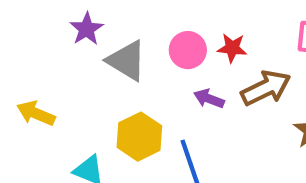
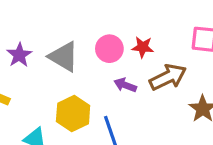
purple star: (87, 29) -> (19, 55), moved

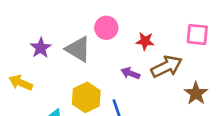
pink circle: (109, 49) -> (106, 28), moved

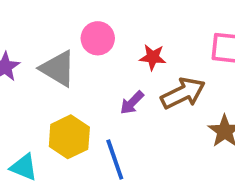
purple arrow: (130, 73) -> (132, 103), turned -66

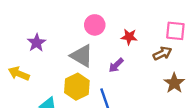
gray triangle: (58, 69) -> (82, 56), moved
brown arrow: (183, 93) -> (162, 53), moved, size x0.7

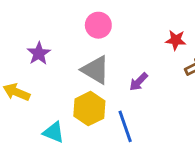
pink circle: (95, 25) -> (98, 25), moved
red star: (129, 37) -> (176, 40), moved

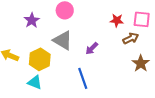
purple star: (39, 53) -> (32, 20), moved
yellow hexagon: (89, 109) -> (40, 59), moved

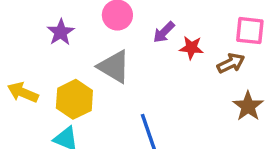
red star: (117, 20) -> (191, 48), moved
purple arrow: (92, 48) -> (164, 32), moved

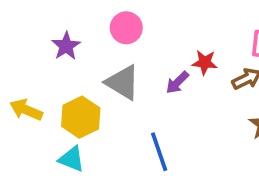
purple arrow: (164, 32) -> (177, 82), moved

